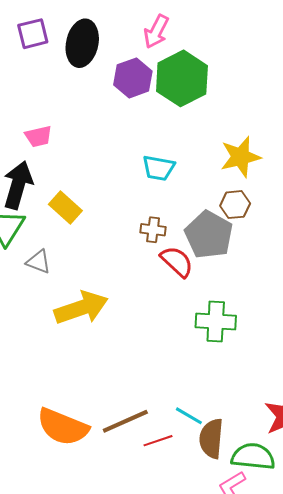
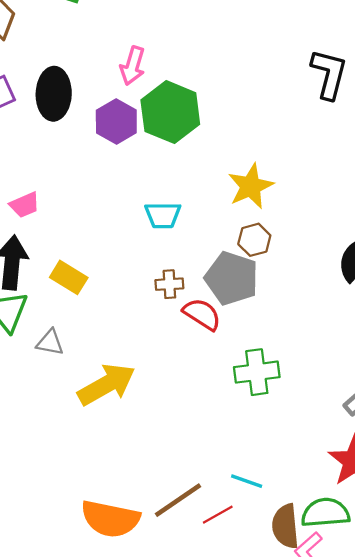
brown semicircle: (211, 438) -> (285, 526), moved

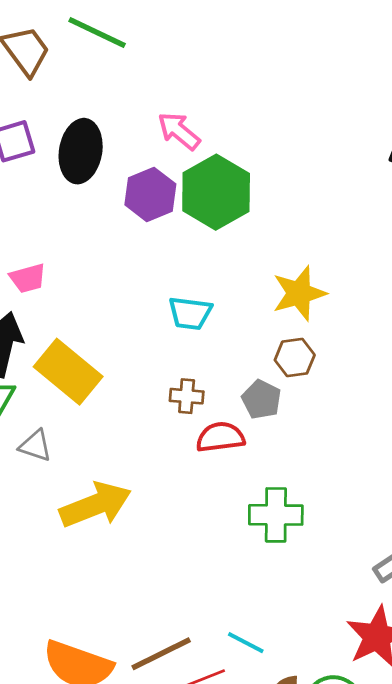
pink arrow: (133, 66) -> (179, 131), turned 105
yellow rectangle: (69, 277) -> (68, 372), size x1.5
gray pentagon: (232, 278) -> (261, 399), size x0.6
red semicircle: (202, 314) -> (220, 437), turned -48

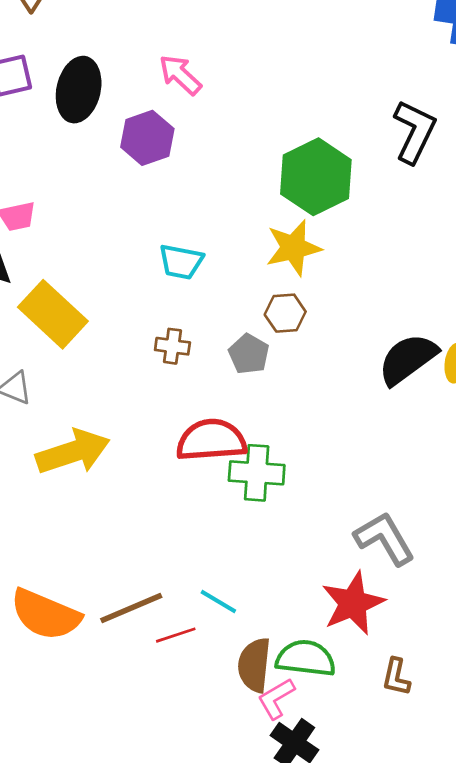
green hexagon: (216, 192) -> (316, 177), moved
red semicircle: (220, 437) -> (211, 440), moved, size x1.4

